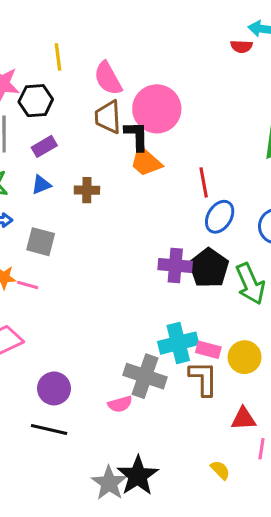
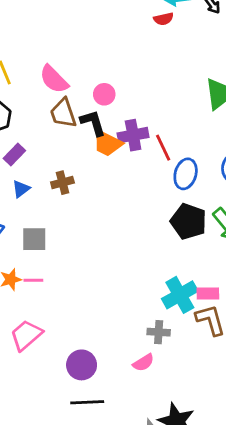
pink circle: (157, 109) -> (104, 94), size x0.5
purple cross: (175, 265) -> (133, 135), moved
gray cross: (145, 376) -> (159, 332), size x0.6

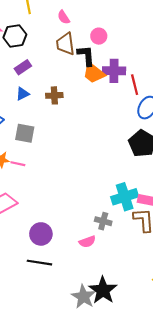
pink semicircle: (54, 79) -> (64, 17), size x0.6

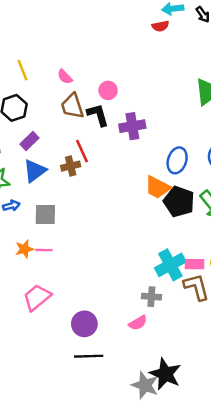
orange trapezoid: (94, 73) -> (158, 187), moved
red line: (135, 85) -> (82, 151), moved
blue triangle: (23, 94) -> (35, 171), size x1.5

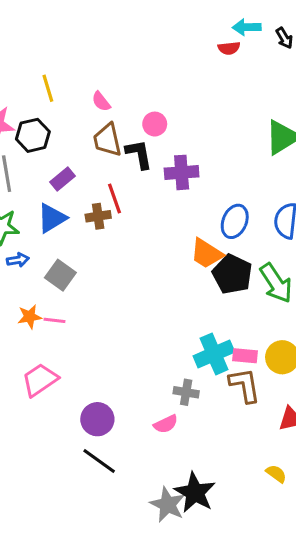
purple rectangle: (30, 141) -> (63, 179), moved
gray square: (45, 215) -> (60, 275), turned 30
black line: (89, 356) -> (99, 461), turned 32

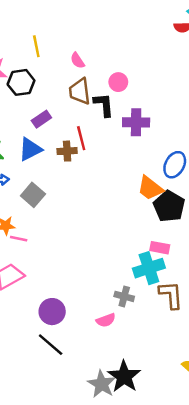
pink line: (55, 320) -> (19, 239), moved
pink rectangle: (245, 356) -> (160, 248), moved

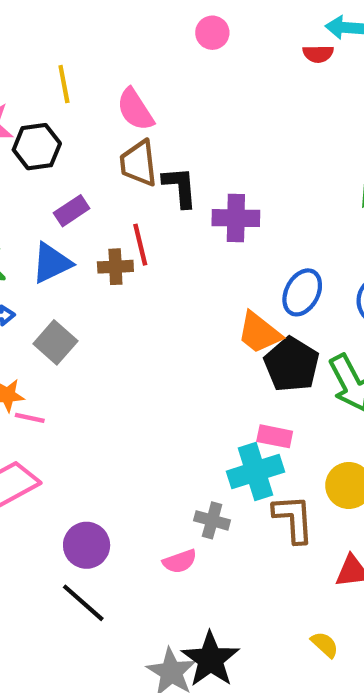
pink semicircle: (77, 60) -> (135, 110), size x1.5
pink circle: (118, 82) -> (212, 33), moved

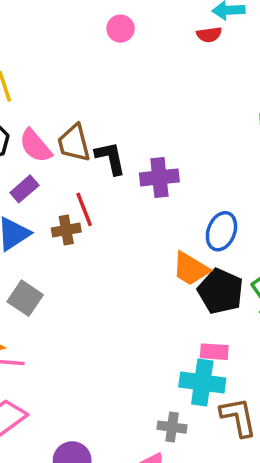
pink semicircle: (135, 110) -> (35, 146), moved
cyan cross: (255, 472) -> (202, 383), turned 33

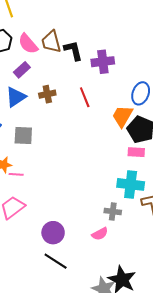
red line: (84, 209) -> (85, 97), moved
orange trapezoid: (191, 269) -> (122, 116), turned 90
gray square: (25, 298) -> (23, 135), turned -30
pink rectangle: (214, 352) -> (136, 152), moved

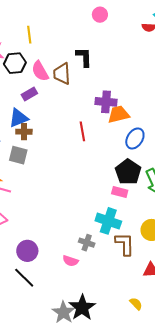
black L-shape: (73, 50) -> (84, 57), moved
brown cross: (47, 94) -> (24, 132), moved
orange trapezoid: (122, 116) -> (119, 114), moved, turned 35
pink semicircle: (100, 234) -> (70, 261), turned 35

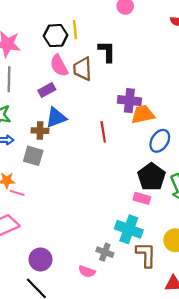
yellow line: (29, 35) -> (75, 30), moved
black hexagon: (15, 63) -> (56, 36), moved
blue triangle: (19, 118) -> (56, 118), moved

